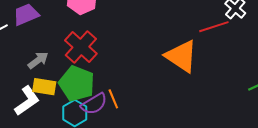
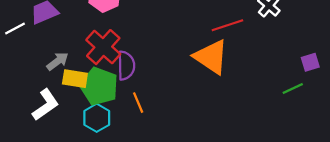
red line: (214, 27) -> (227, 25), moved
yellow rectangle: (44, 87) -> (75, 79), moved
purple semicircle: (94, 104) -> (126, 66), moved, turned -60

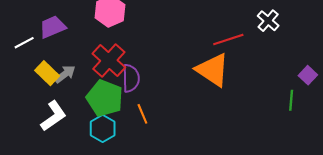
purple square: (310, 62) -> (308, 75), turned -30
yellow rectangle: (75, 79) -> (47, 73), moved, turned 35
green line: (293, 88) -> (291, 100), turned -60

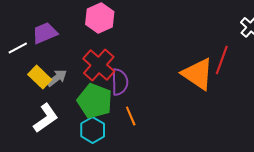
red line: (228, 40) -> (222, 60), moved, turned -52

